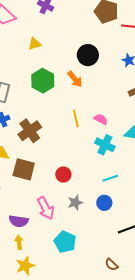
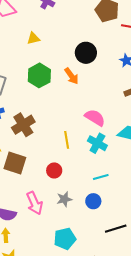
yellow line: (76, 118) -> (67, 140), moved
pink semicircle: (101, 119) -> (95, 118), size x1.5
cyan pentagon: (65, 242) -> (65, 239), moved, turned 30

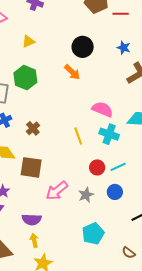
green hexagon: (39, 75) -> (25, 78), moved
brown cross: (23, 125) -> (33, 128), size x0.6
red circle: (54, 170) -> (97, 167), moved
pink arrow: (34, 203) -> (57, 191), moved, turned 85

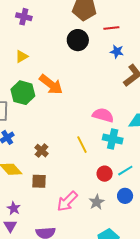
red line: (121, 14) -> (111, 28), moved
black circle: (83, 47) -> (78, 40), moved
orange arrow: (72, 72) -> (51, 84), moved, size x1.4
brown cross: (33, 128) -> (42, 151), moved
brown square: (31, 167) -> (39, 181), size x0.7

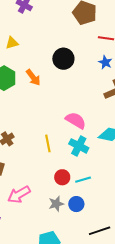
black circle: (78, 40) -> (63, 59), moved
orange arrow: (51, 84) -> (33, 77), size x0.7
gray star: (97, 202) -> (56, 204), moved

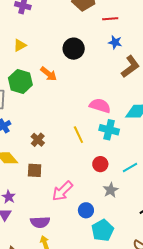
cyan line: (83, 180) -> (130, 167), moved
gray star: (56, 204) -> (111, 190), moved
blue circle: (76, 204) -> (86, 210), moved

